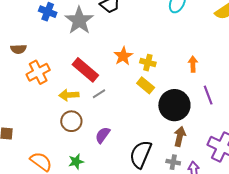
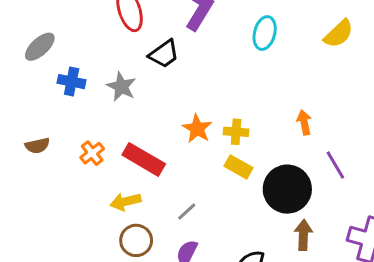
gray star: (79, 20) -> (121, 87), size x0.7
orange cross: (38, 72) -> (92, 153), moved, size x0.7
gray line: (99, 94) -> (187, 211), moved

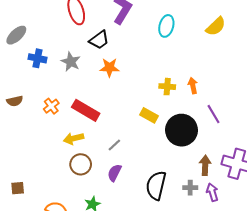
orange star: (197, 129) -> (110, 67), moved, turned -30
yellow cross: (236, 132) -> (167, 87), moved
brown arrow: (303, 235) -> (205, 165), moved

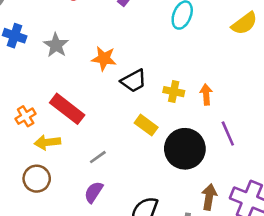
black trapezoid: (99, 40) -> (134, 81), moved
orange cross: (51, 106) -> (26, 116), moved
brown circle: (81, 164) -> (37, 179), moved

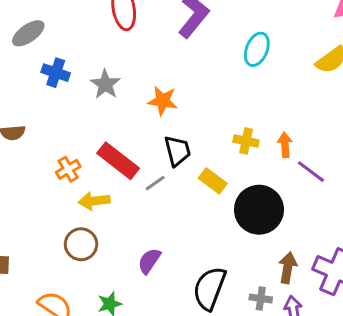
black trapezoid: (134, 81) -> (177, 151), moved, turned -76
purple line: (228, 134) -> (311, 172), moved, turned -30
gray line: (98, 157) -> (155, 183), moved

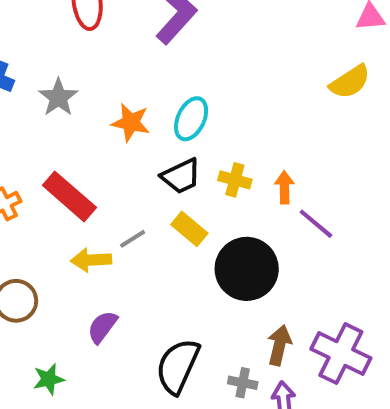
cyan ellipse: (257, 49) -> (191, 119), moved
black trapezoid: (177, 151) -> (181, 176), moved, turned 76
gray line: (155, 183) -> (133, 239), moved
yellow arrow: (94, 201) -> (91, 260), moved

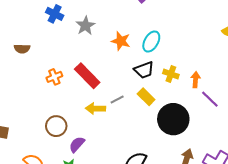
purple semicircle: (102, 327) -> (77, 144), moved

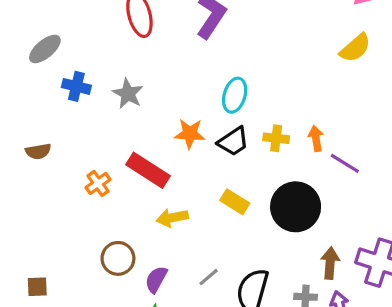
orange star: (121, 41) -> (190, 134), moved
yellow rectangle: (146, 97) -> (235, 202), moved
gray line: (117, 100) -> (209, 277), moved

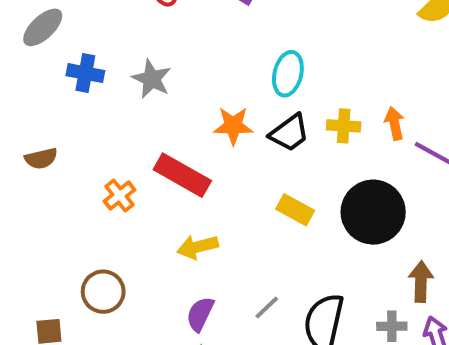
yellow arrow: (172, 218) -> (198, 247), moved
brown circle: (118, 258) -> (103, 292), moved

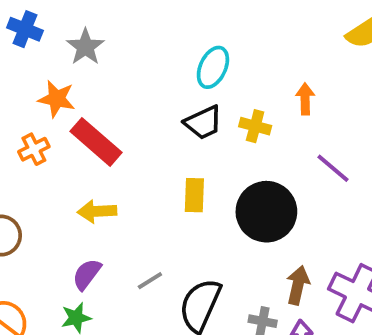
orange arrow: (394, 123) -> (305, 99), moved
orange star: (233, 126) -> (57, 99), moved
yellow rectangle: (295, 210) -> (194, 195), turned 52

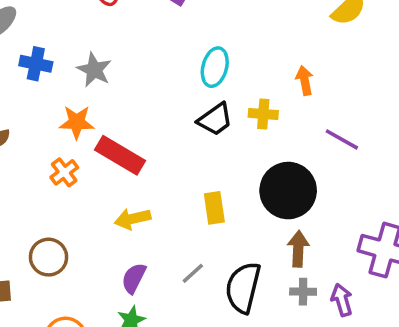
yellow rectangle: (194, 195) -> (214, 208), moved
brown arrow: (298, 285) -> (298, 249), moved

